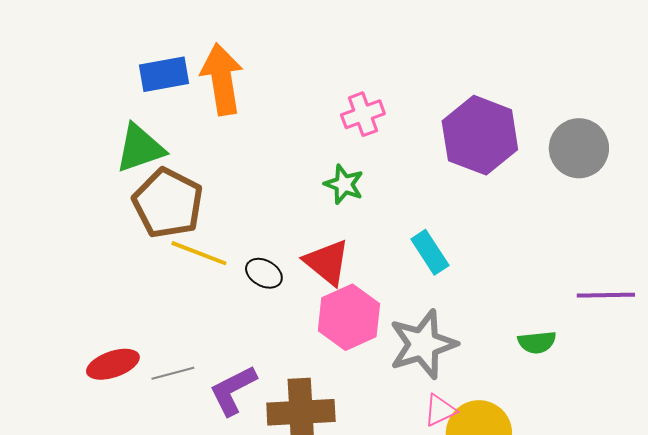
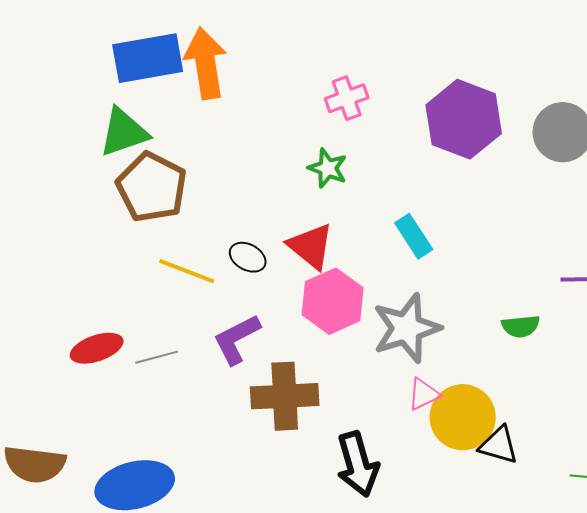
blue rectangle: (164, 74) -> (148, 58), size x1.4
yellow line: (199, 253) -> (187, 271), moved
purple L-shape: (233, 390) -> (237, 339), moved

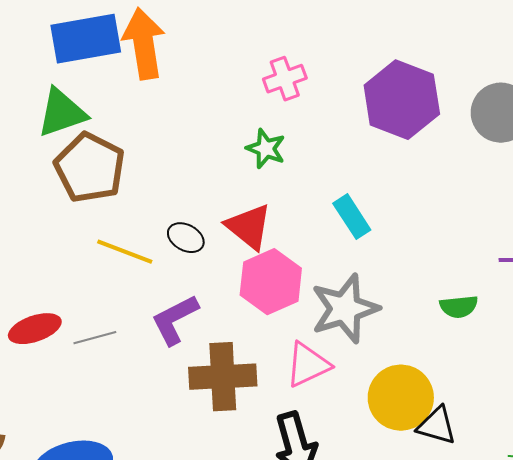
pink triangle: (424, 394) -> (308, 365), moved, size x1.4

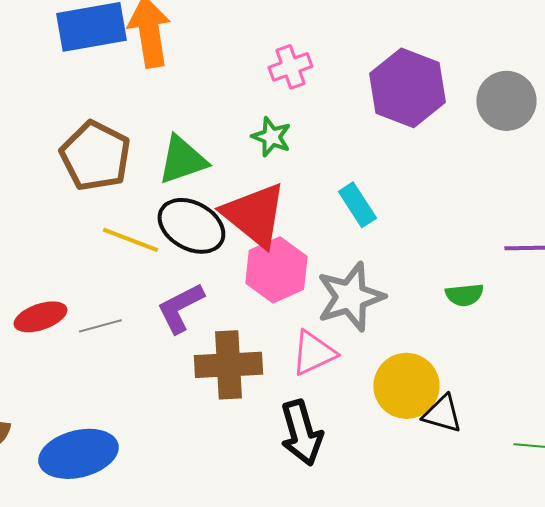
green triangle: (62, 113) -> (182, 160), moved
red triangle: (249, 227) -> (254, 215), size x1.4
black ellipse: (186, 238) -> (191, 226), size x1.8

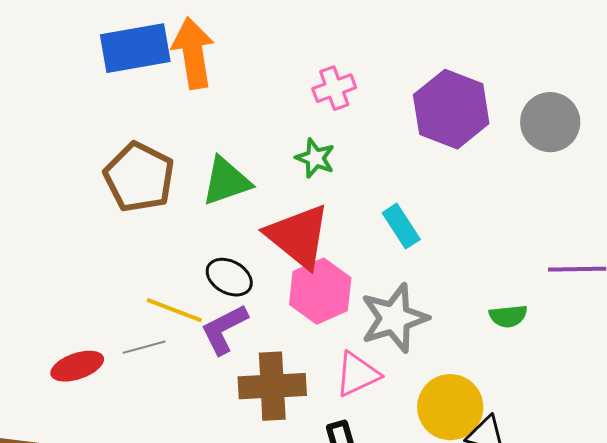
black ellipse: (191, 226) -> (229, 277), moved, size x0.7
yellow line: (130, 240) -> (174, 310), moved
red ellipse: (40, 317) -> (77, 366), moved

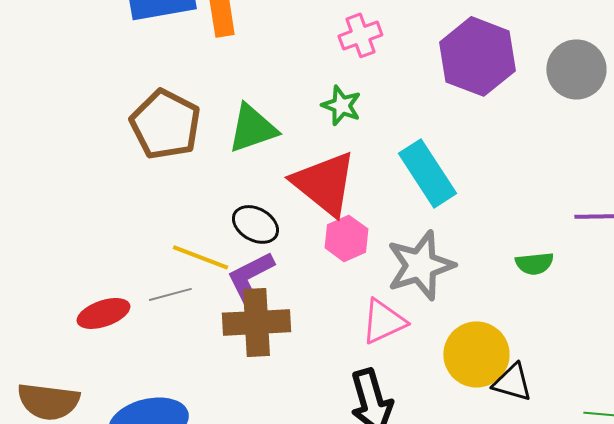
cyan rectangle: (401, 226) -> (427, 173), size x1.5
pink hexagon: (320, 291) -> (346, 238), size x0.7
brown cross: (272, 386) -> (256, 322), moved

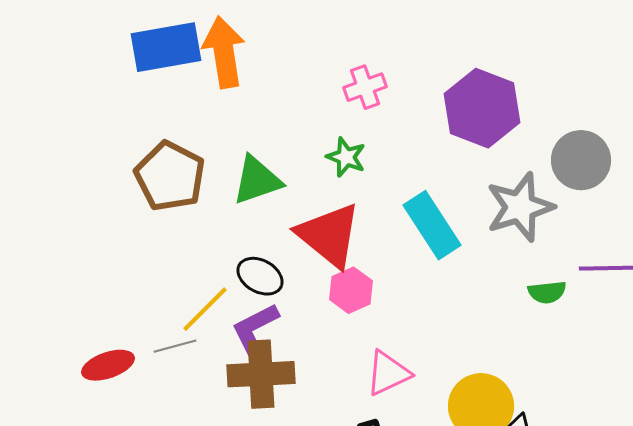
gray circle: (576, 69) -> (581, 160), moved
yellow line: (200, 257) -> (205, 309), turned -66
green semicircle: (534, 263) -> (547, 292), moved
gray star: (420, 265) -> (520, 207), moved

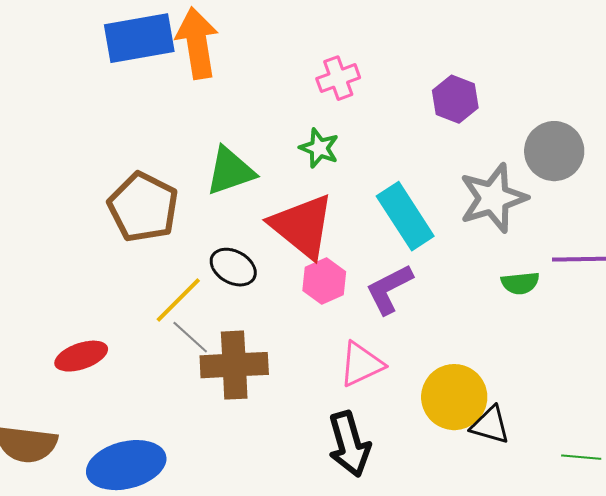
purple hexagon: (482, 108) -> (455, 99), size x0.6
brown pentagon: (170, 176) -> (143, 207), moved
purple L-shape: (255, 328) -> (389, 289), moved
gray line: (175, 346) -> (190, 337), moved, turned 57

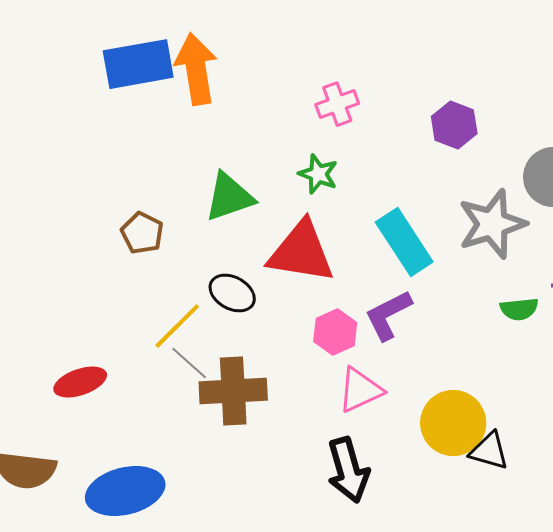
brown pentagon: (143, 207) -> (142, 233), size x0.6
red triangle: (302, 226) -> (301, 252), turned -30
pink hexagon: (324, 281) -> (335, 332), moved

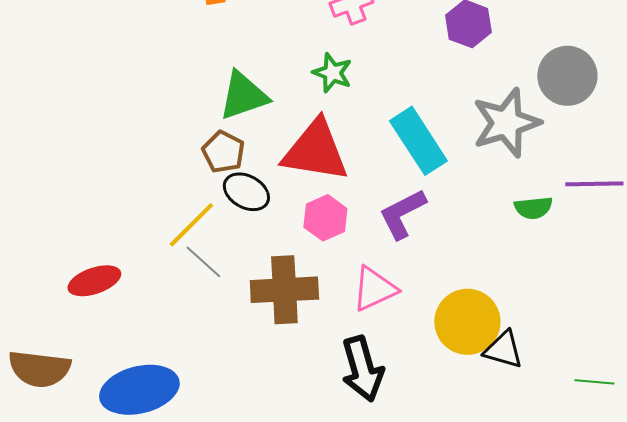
brown pentagon: (142, 233) -> (223, 152), moved
pink hexagon: (335, 332) -> (325, 218), moved
brown cross: (233, 391) -> (284, 290), moved

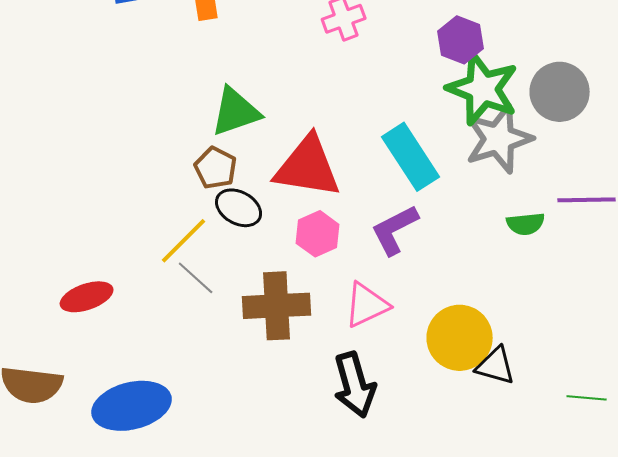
green star: (332, 73) -> (483, 89), moved, size x1.8

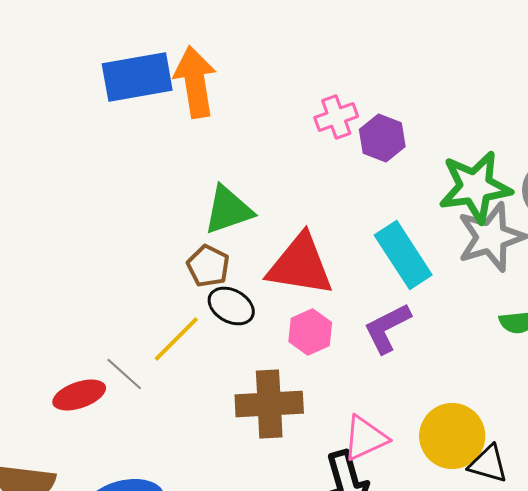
purple hexagon: (461, 40) -> (382, 138), moved
green star: (483, 89) -> (475, 187), turned -30
gray line: (196, 278) -> (124, 374), moved
pink triangle: (367, 305) -> (365, 438), moved

